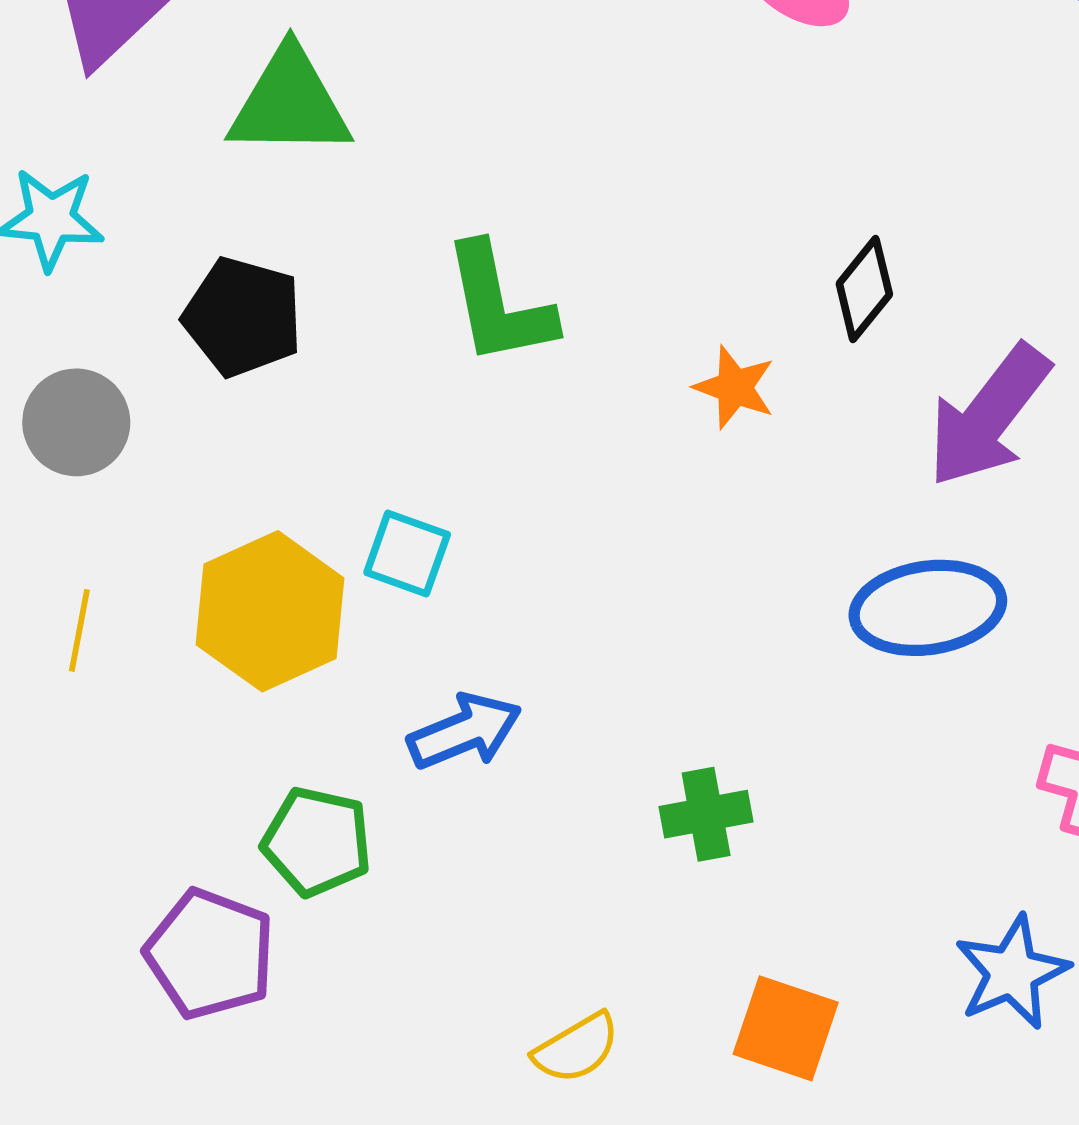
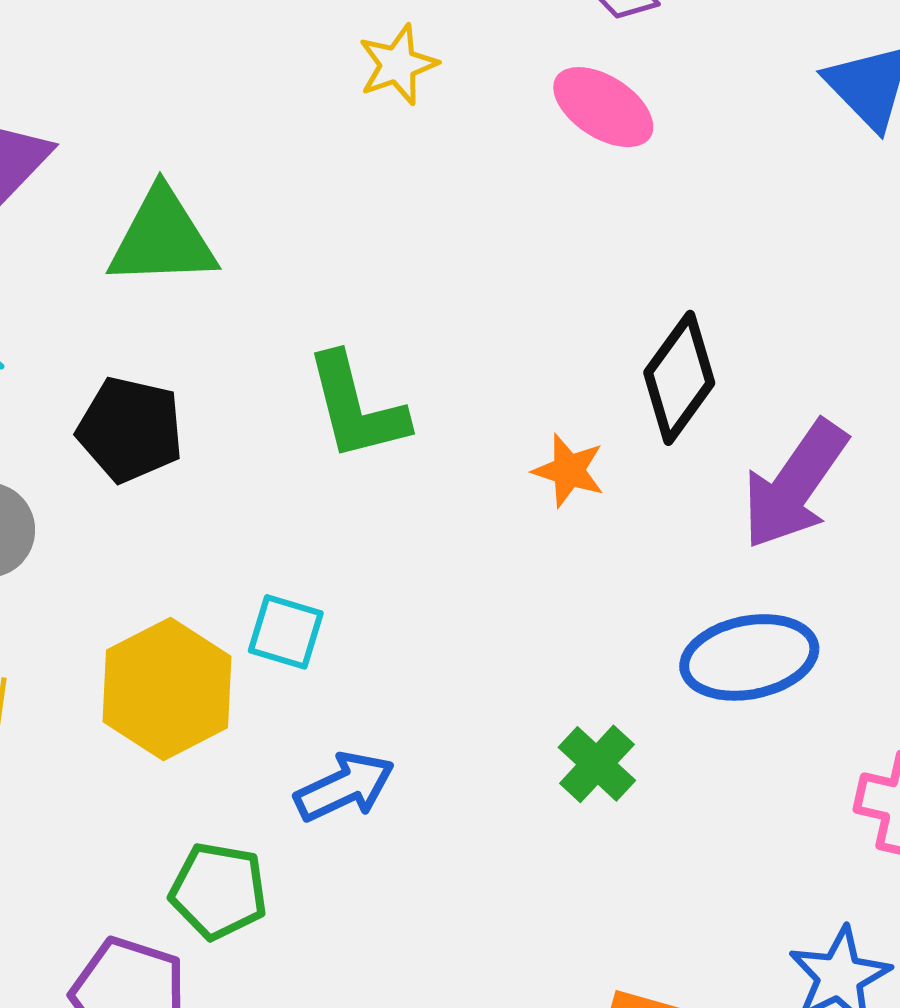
black diamond: (864, 289) -> (679, 378), size x1.4
green cross: (706, 814) -> (597, 764), moved, turned -34

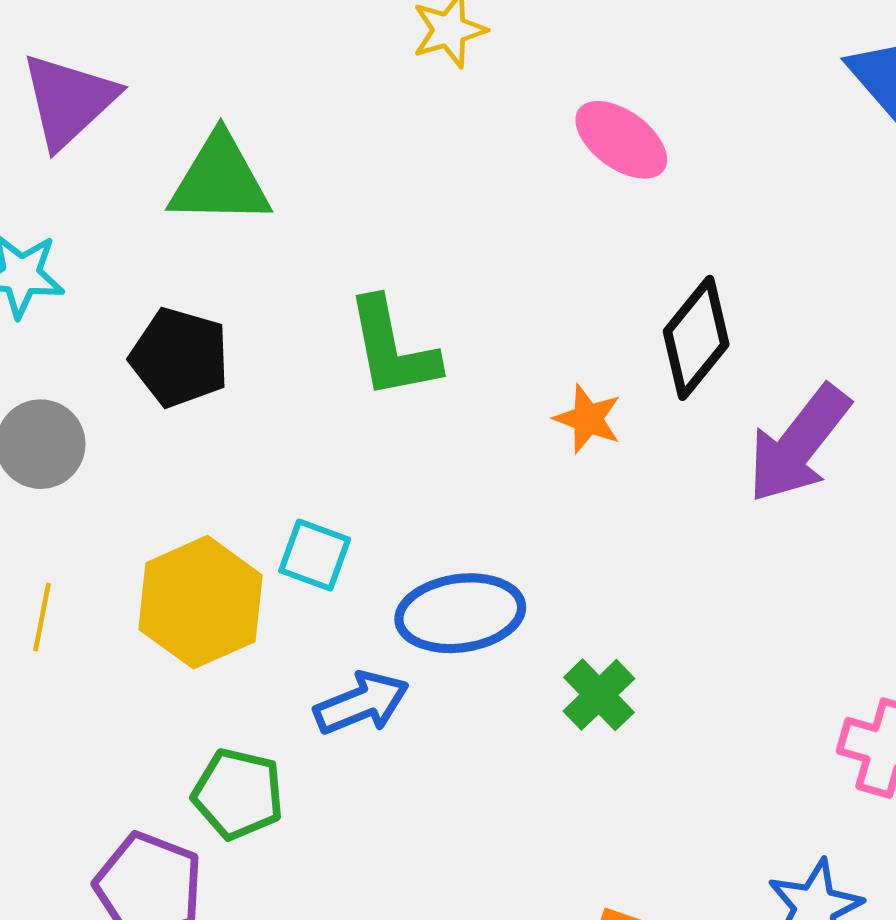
pink ellipse: (603, 107) -> (621, 140), moved
blue ellipse: (749, 657) -> (460, 613), moved

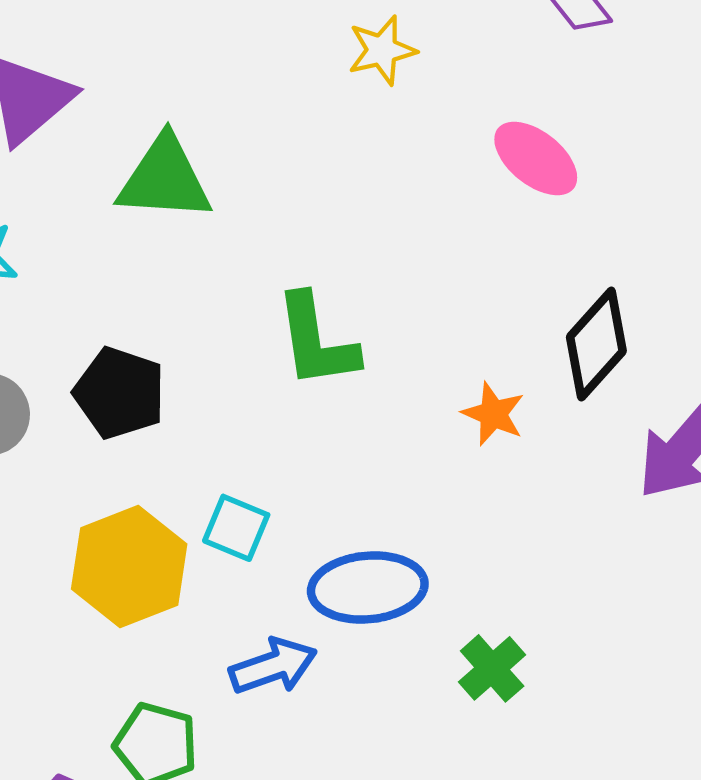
black pentagon: (180, 357) -> (120, 393), moved

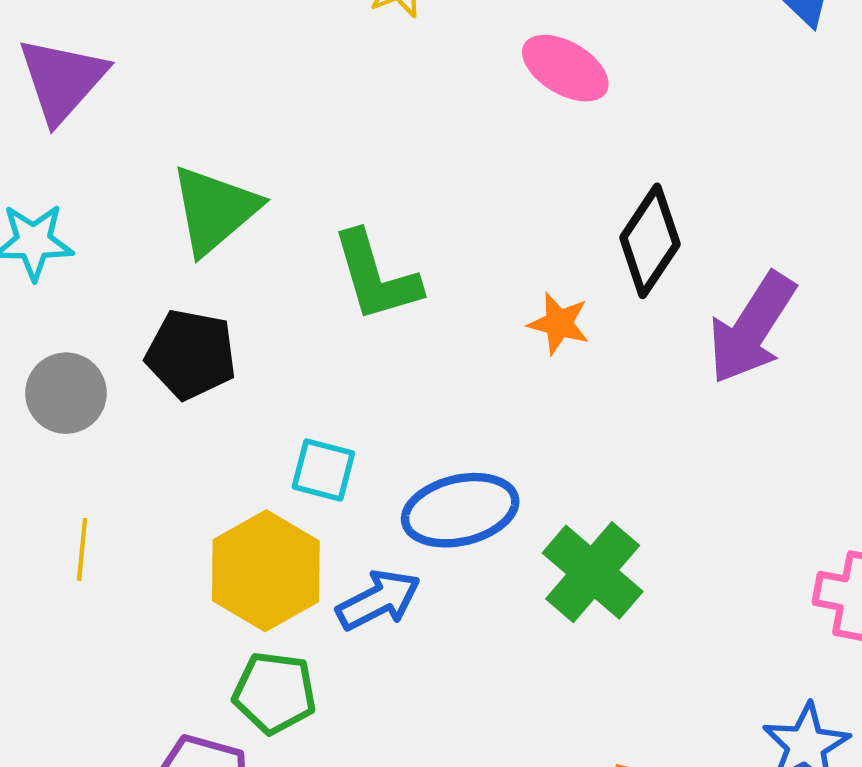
green triangle: (164, 179) -> (215, 210), moved, turned -36
yellow hexagon: (129, 567) -> (266, 571), moved
green cross: (492, 668) -> (593, 572), size x1.5

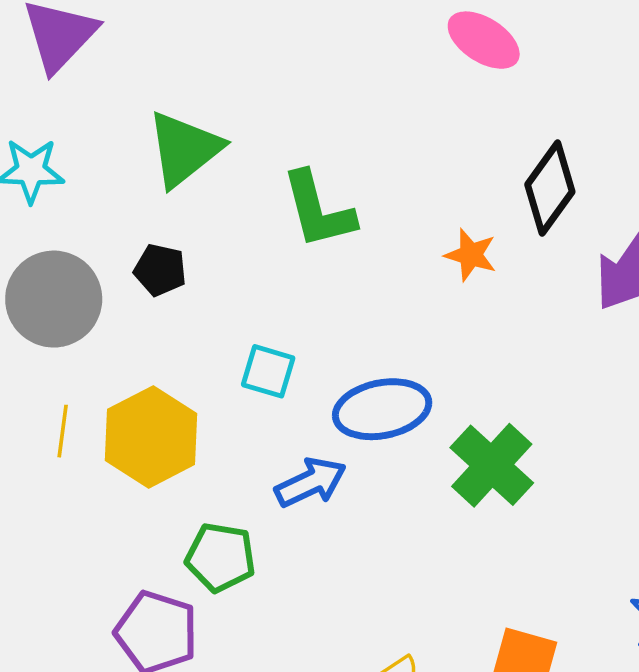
black pentagon: (191, 354) -> (160, 270), size x0.7
gray circle: (66, 393) -> (54, 299), size x1.4
yellow hexagon: (266, 571) -> (151, 437), moved

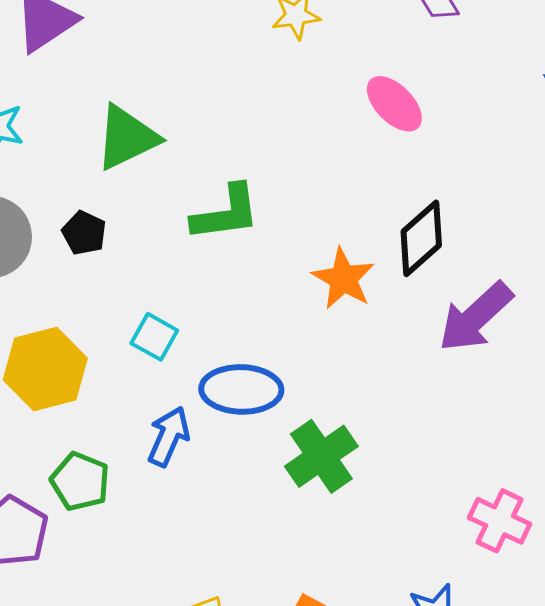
green L-shape: (318, 210) -> (226, 213), turned -96
orange star: (471, 255) -> (343, 279), size x1.4
blue arrow: (311, 482) -> (169, 436), turned -54

